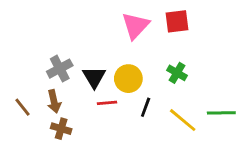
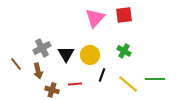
red line: (107, 103) -> (75, 84), moved
brown line: (23, 107) -> (16, 64), moved
brown cross: (61, 129) -> (52, 90), moved

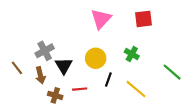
red square: (124, 15) -> (143, 19), moved
black triangle: (66, 54) -> (64, 66), moved
green line: (155, 79) -> (172, 72), moved, turned 42

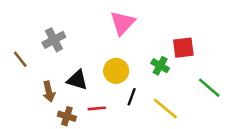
red square: (143, 19) -> (183, 48), moved
gray cross: (45, 51) -> (54, 40), moved
black triangle: (64, 66) -> (77, 80), turned -42
brown line: (17, 68) -> (20, 59), moved

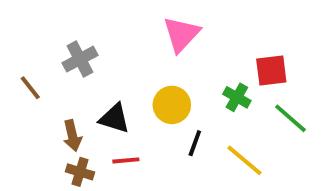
green line: (209, 88) -> (290, 118), moved
red line: (97, 108) -> (126, 160), moved
brown cross: (67, 116) -> (80, 172), moved

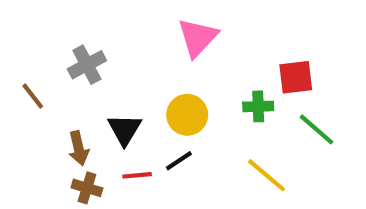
green cross: (237, 97) -> (258, 106), turned -32
black triangle: (114, 118) -> (125, 129), turned 44
black line: (195, 143) -> (179, 161), moved, turned 36

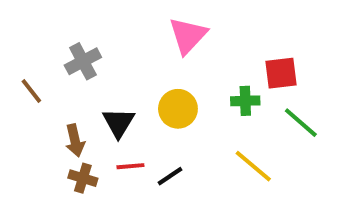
black line: (179, 161) -> (170, 176), moved

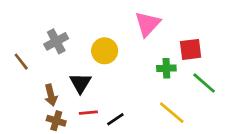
pink triangle: (188, 36) -> (148, 24), moved
yellow circle: (178, 109) -> (105, 51), moved

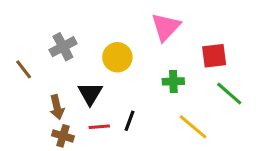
green cross: (166, 68) -> (173, 81), moved
black line: (115, 119) -> (129, 121), moved, turned -36

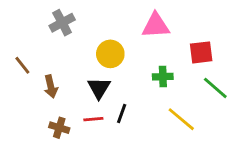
pink triangle: (166, 27) -> (156, 26), turned 44
gray cross: (63, 47) -> (62, 23), moved
black triangle: (90, 94) -> (99, 88), moved
brown arrow: (57, 107) -> (51, 87), moved

